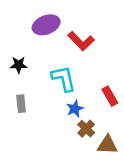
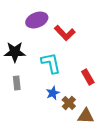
black star: (19, 65) -> (15, 52), size x1.5
blue star: (75, 109) -> (53, 93), moved

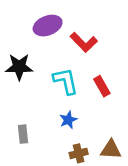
red rectangle: (88, 77) -> (102, 86), moved
gray rectangle: (17, 83) -> (23, 134), moved
brown cross: (69, 103) -> (79, 153), moved, turned 32

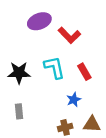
black star: (19, 67) -> (19, 73), moved
blue star: (68, 120) -> (74, 100), moved

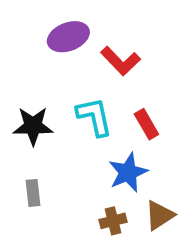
blue star: (74, 100) -> (128, 173), size x1.5
brown triangle: (92, 124) -> (160, 215), turned -36

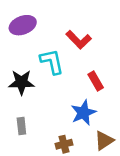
purple ellipse: (68, 37) -> (23, 25), moved
cyan L-shape: (94, 117) -> (52, 62), moved
brown cross: (113, 221) -> (64, 144), moved

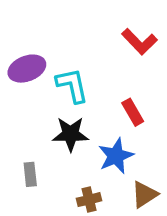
purple ellipse: (23, 25) -> (27, 69), moved
red L-shape: (79, 40) -> (139, 42), moved
black star: (21, 82) -> (71, 134), moved

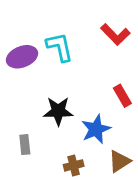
cyan L-shape: (72, 85) -> (60, 47), moved
red rectangle: (133, 112) -> (122, 96), moved

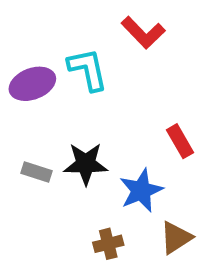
red L-shape: (115, 34) -> (143, 33), moved
gray rectangle: (25, 145) -> (36, 172), moved, turned -66

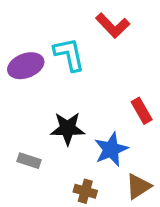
gray rectangle: (36, 172) -> (29, 161), moved
brown cross: (108, 244) -> (85, 191), turned 30

